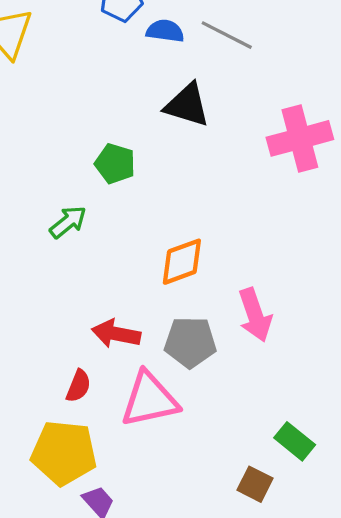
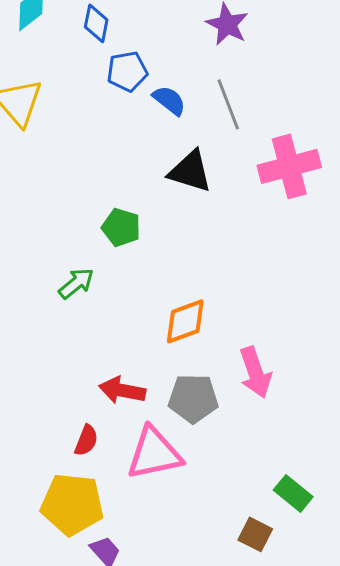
blue semicircle: (165, 31) -> (169, 100), turned 30
gray line: (227, 35) -> (228, 104), turned 42
pink cross: (300, 138) -> (289, 166), moved

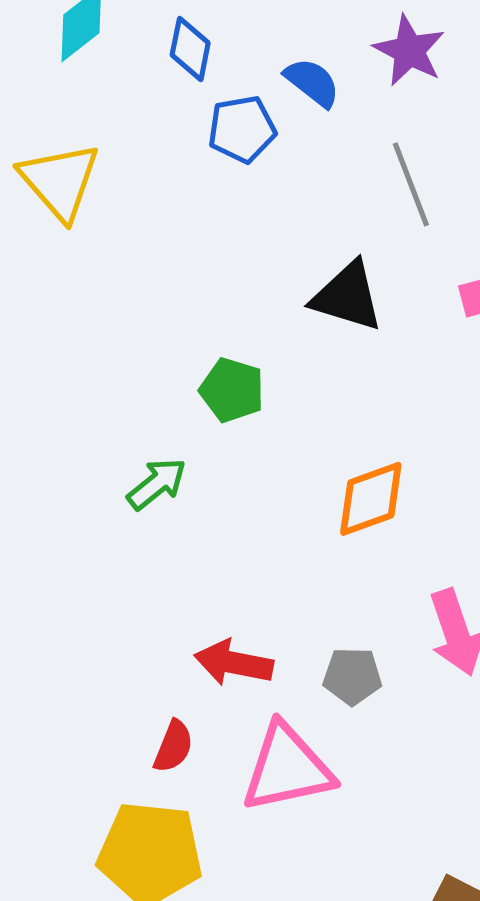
blue semicircle: (169, 100) -> (312, 82), moved
orange diamond: (185, 321) -> (371, 499), moved
gray pentagon: (193, 398) -> (352, 676), size x0.7

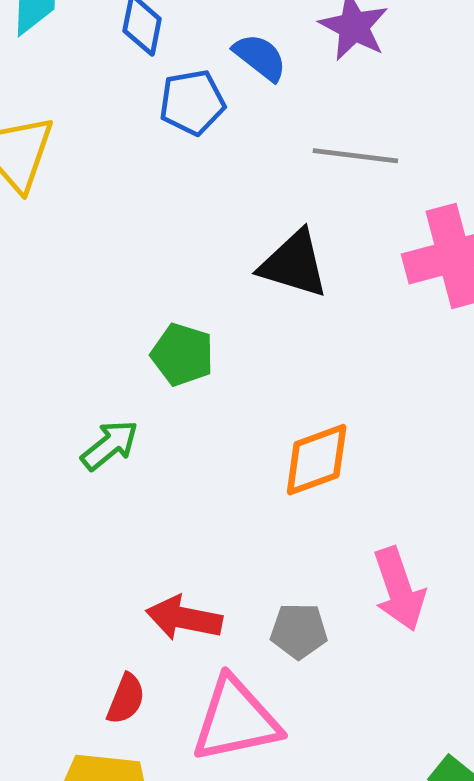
gray line: (411, 184) -> (355, 156), turned -62

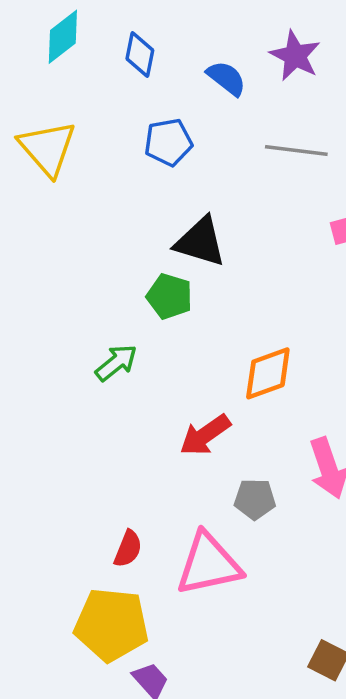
blue pentagon: (192, 102) -> (168, 142), moved
black triangle: (294, 264) -> (200, 242), moved
red arrow: (184, 618) -> (205, 435), moved, turned -46

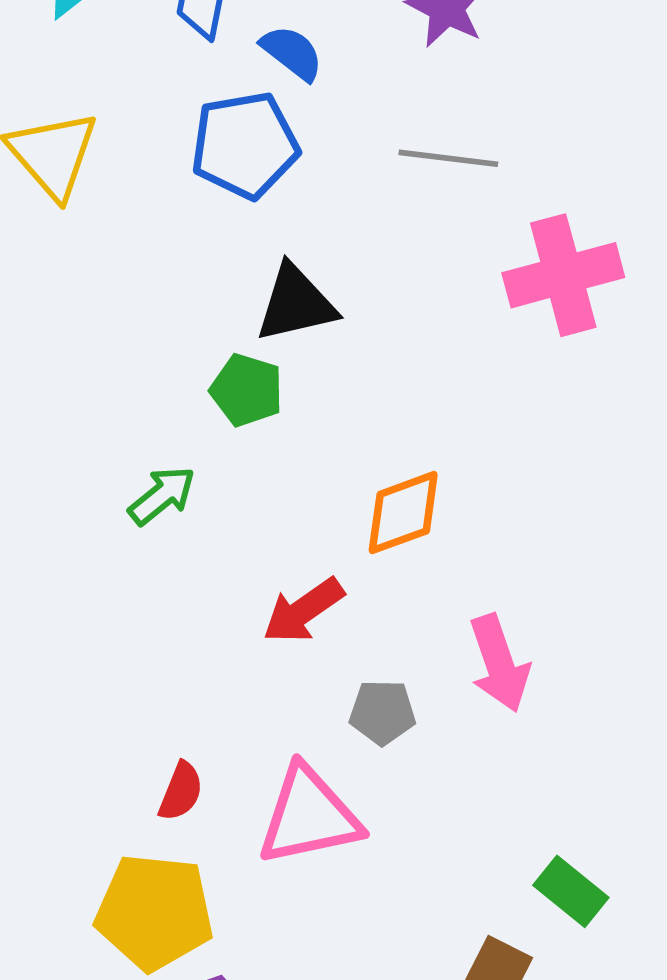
blue semicircle: (226, 78) -> (292, 53), moved
blue pentagon: (168, 142) -> (245, 145), size x1.4
black triangle: (200, 242) -> (296, 303), turned -30

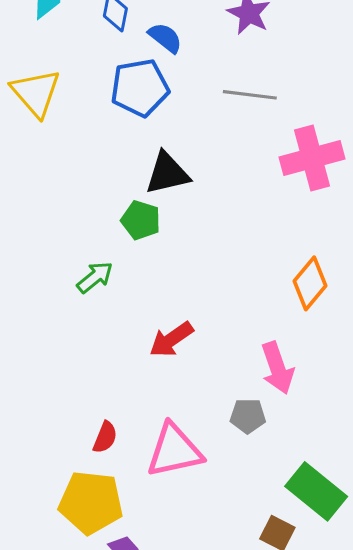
orange diamond: (403, 513) -> (310, 283), moved, turned -30
gray pentagon: (382, 712) -> (248, 416), moved
green rectangle: (571, 891) -> (316, 491), size x1.5

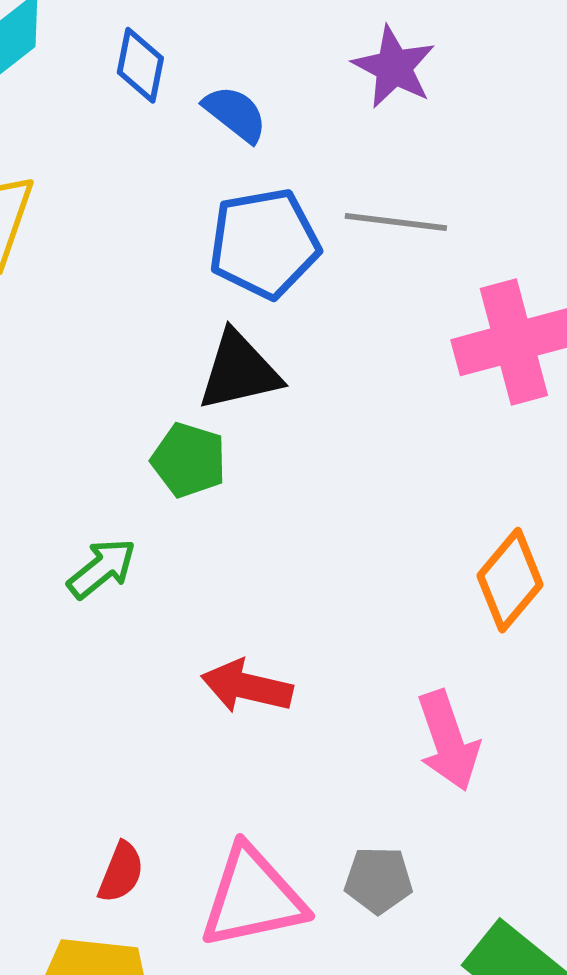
blue pentagon: (140, 88) -> (264, 243), moved
red arrow: (171, 339) -> (247, 687), turned 48
gray pentagon: (248, 416) -> (378, 880), moved

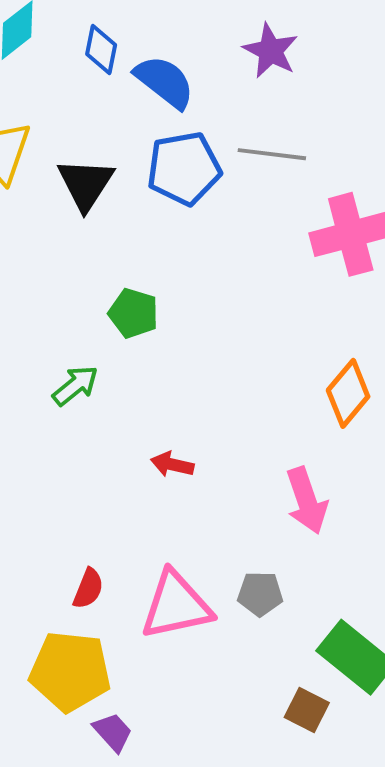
blue semicircle: (235, 114) -> (164, 82), size x1.4
black triangle: (239, 371) -> (86, 184), moved, turned -44
red arrow: (247, 687) -> (172, 464), size x0.7

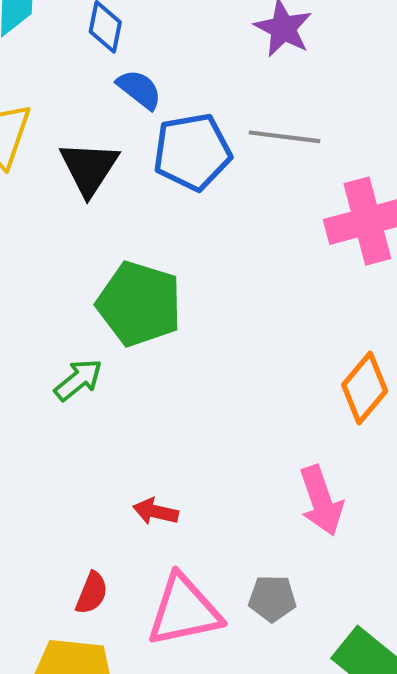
blue semicircle: (164, 82) -> (139, 89), moved, size x0.7
green pentagon: (133, 313) -> (139, 304), size x1.6
red arrow: (172, 464) -> (156, 512), moved

